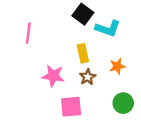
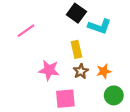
pink line: (28, 33) -> (26, 31), turned 48
orange star: (117, 66) -> (104, 71), moved

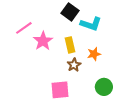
pink star: (49, 70) -> (43, 41), moved, turned 30
orange star: (104, 71) -> (94, 54), moved

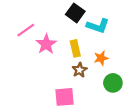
green circle: (104, 87) -> (113, 83), moved

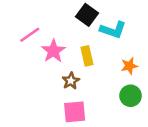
orange star: (101, 58) -> (129, 66), moved
brown star: (80, 70) -> (71, 81), moved

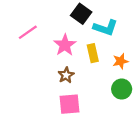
pink star: (53, 51) -> (65, 45), moved
yellow rectangle: (87, 56) -> (93, 53), moved

